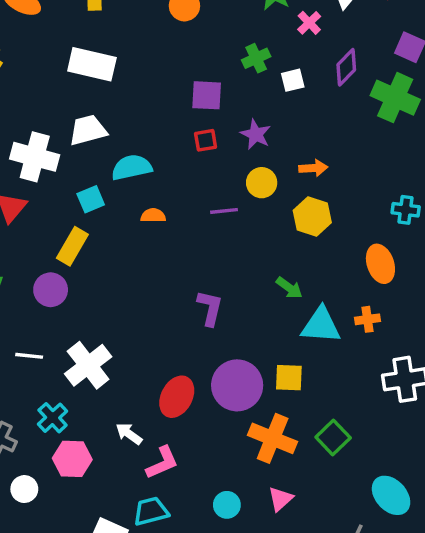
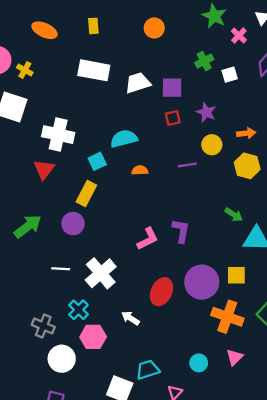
white trapezoid: (88, 130) -> (138, 83), moved
pink L-shape: (162, 463) -> (148, 239), moved
white circle: (24, 489) -> (62, 359), size x1.5

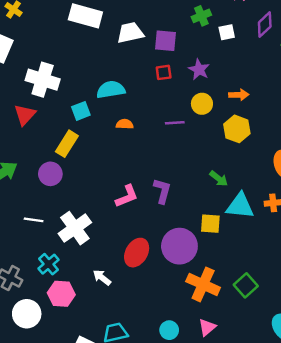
yellow square: (236, 275) -> (210, 224), moved

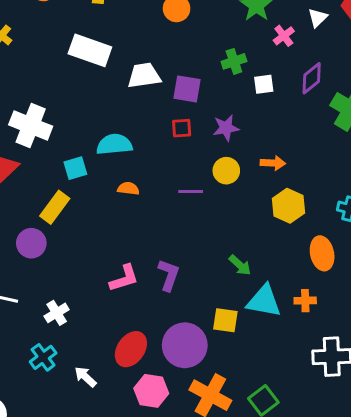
purple star: (199, 70) -> (226, 128), turned 30
yellow hexagon: (237, 129) -> (289, 206), moved
white cross: (75, 228) -> (57, 313), size x0.6
cyan cross: (48, 264) -> (43, 357), moved
pink hexagon: (61, 294) -> (151, 391), moved

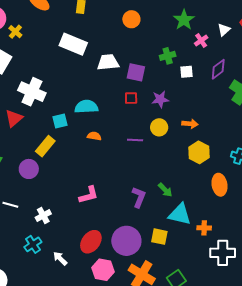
purple L-shape: (169, 275) -> (139, 197), moved
orange cross: (305, 301) -> (204, 228), moved
yellow square: (225, 320) -> (159, 237), moved

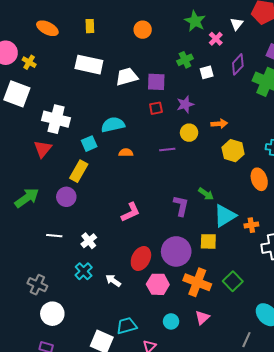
cyan triangle: (180, 214) -> (225, 216), turned -35

